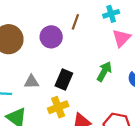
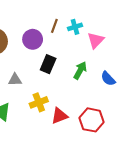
cyan cross: (111, 14) -> (75, 27), moved
black rectangle: (64, 80) -> (48, 64), moved

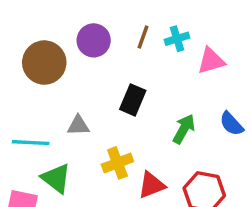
purple circle: (33, 39) -> (94, 40), moved
pink triangle: (96, 40) -> (211, 61), turned 30
green arrow: (80, 70) -> (184, 129), moved

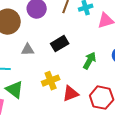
black rectangle: (133, 100) -> (60, 44), turned 36
gray triangle: (78, 126) -> (28, 50), moved

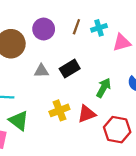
gray triangle: (28, 50) -> (41, 71), moved
red triangle: (71, 94) -> (87, 114), moved

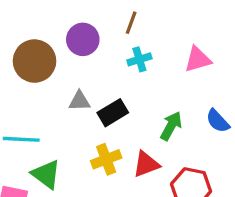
brown line: (76, 27) -> (131, 23), moved
cyan cross: (99, 28) -> (139, 59), moved
black rectangle: (70, 69) -> (113, 113), moved

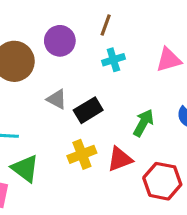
gray triangle: (79, 101) -> (57, 99), turned 30

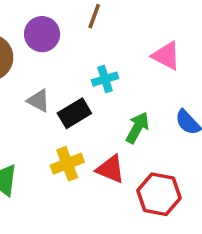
cyan cross: (113, 60) -> (105, 79), moved
pink triangle: (169, 60) -> (166, 56), turned 44
red triangle: (120, 159) -> (110, 169), turned 44

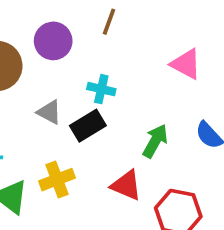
cyan cross: (105, 79) -> (101, 89), moved, turned 30
yellow cross: (67, 164) -> (57, 180), moved

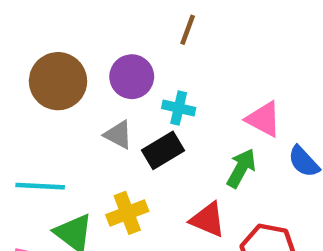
purple circle: (53, 41) -> (132, 77), moved
pink triangle: (186, 64) -> (264, 119), moved

